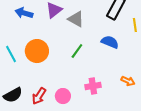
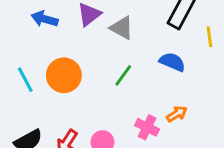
orange arrow: (128, 81) -> (177, 114), moved, turned -56
pink cross: (93, 86) -> (147, 127), turned 35

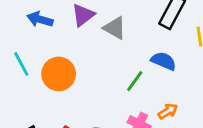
green line: (123, 75) -> (135, 81), moved
cyan line: (25, 80) -> (21, 64), moved

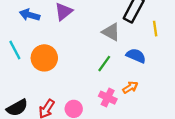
gray triangle: (115, 28) -> (111, 32), moved
blue semicircle: (164, 61) -> (136, 56), moved

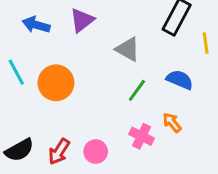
gray triangle: (111, 32) -> (128, 49), moved
orange arrow: (130, 87) -> (172, 123), turned -98

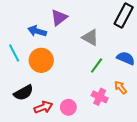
blue arrow: (36, 25) -> (37, 31), moved
black semicircle: (19, 150) -> (23, 93), moved
red arrow: (59, 152) -> (43, 107), turned -144

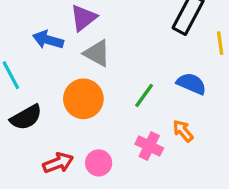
gray triangle: (90, 37) -> (97, 53), moved
orange circle: (41, 60) -> (83, 99), moved
black semicircle: (23, 93) -> (26, 117), moved

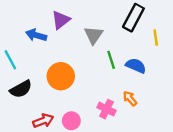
gray triangle: (97, 53) -> (94, 35), moved, turned 36
green line: (144, 95) -> (111, 60), moved, turned -54

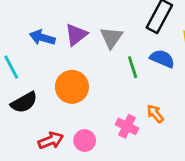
purple triangle: (61, 20) -> (76, 35), moved
blue semicircle: (136, 66) -> (162, 59), moved

